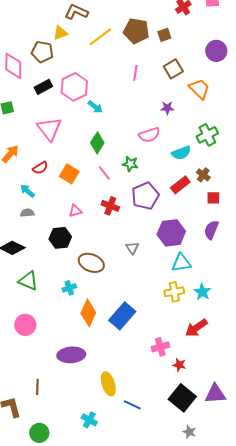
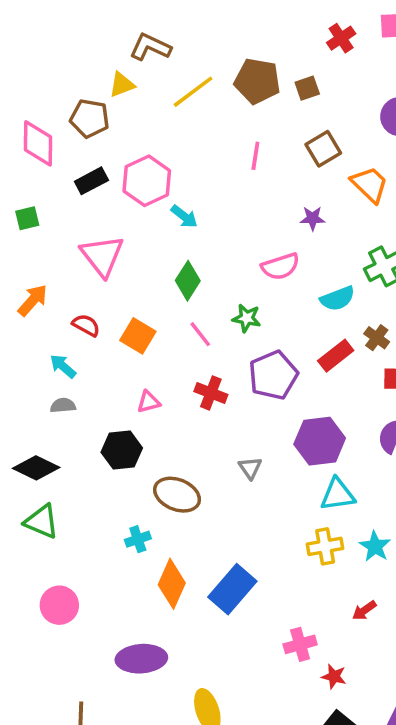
red semicircle: (40, 168) -> (86, 325), turned -119
green triangle: (28, 281) -> (42, 521), moved
red arrow: (196, 328) -> (364, 611), size x0.6

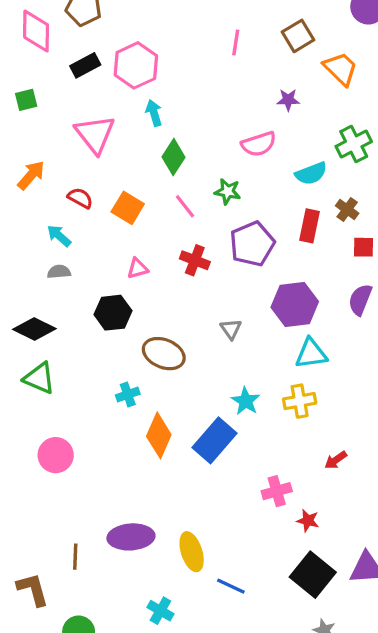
cyan arrow: (184, 216) -> (154, 113), moved, turned -145
red rectangle: (336, 356) -> (309, 226), turned -40
cyan star: (375, 546) -> (246, 401), moved
purple ellipse: (141, 659) -> (131, 537), moved

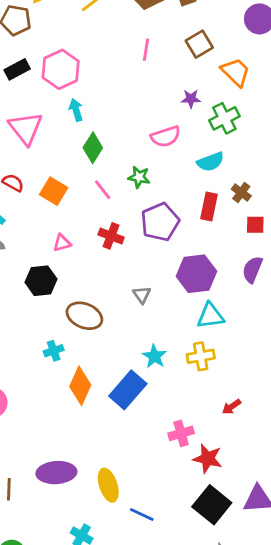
green cross: (354, 144) -> (224, 118), moved
red star: (308, 521) -> (208, 459), size x1.5

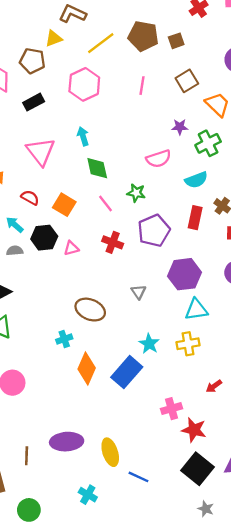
pink hexagon: (61, 69) -> (84, 84), moved
green diamond: (93, 148) -> (97, 168), turned -45
black hexagon: (41, 281) -> (44, 238), moved

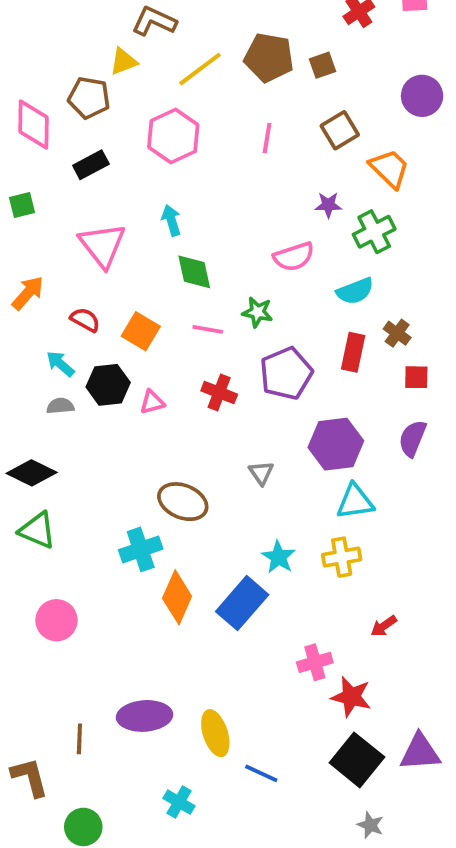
pink line: (105, 203) -> (208, 329), turned -42
cyan cross: (64, 339) -> (141, 549), size x1.5

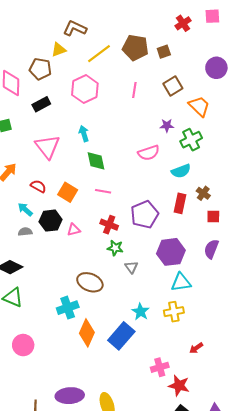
green star: (257, 312) -> (115, 248), moved

